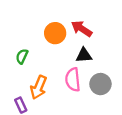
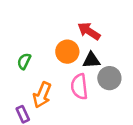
orange circle: (55, 33) -> (67, 52), moved
gray circle: (100, 84) -> (109, 78), moved

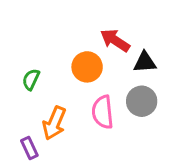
black triangle: (91, 60) -> (145, 62), moved

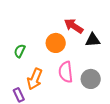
gray circle: (142, 101) -> (91, 79), moved

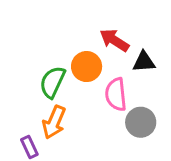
green semicircle: (20, 51) -> (53, 82), moved, size x1.5
pink semicircle: (66, 72) -> (116, 94), moved

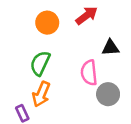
red arrow: (114, 40) -> (87, 15), moved, turned 110
orange circle: (87, 67) -> (47, 23), moved

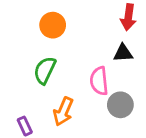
red arrow: (87, 15) -> (128, 17), moved, turned 135
orange arrow: (41, 94) -> (63, 111), moved

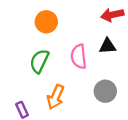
red arrow: (128, 17) -> (112, 15), turned 70
pink semicircle: (99, 81) -> (79, 56), moved

